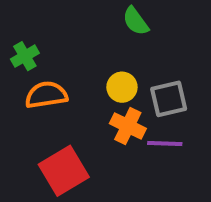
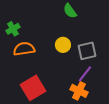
orange cross: (128, 126) -> (79, 91), moved
purple line: (165, 143) -> (85, 74), turned -54

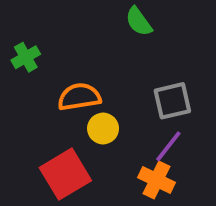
yellow circle: (63, 45) -> (103, 128), moved
orange semicircle: (24, 49) -> (79, 97), moved

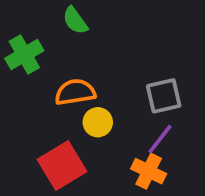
green semicircle: (139, 22) -> (75, 21), moved
green cross: (26, 57) -> (24, 54), size x1.4

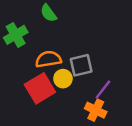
gray square: (164, 96) -> (81, 65), moved
red square: (62, 166) -> (40, 88), moved

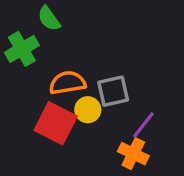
green semicircle: (48, 13) -> (49, 19), moved
red square: (40, 88) -> (56, 123), turned -32

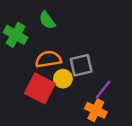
green semicircle: (49, 19) -> (47, 20), moved
green cross: (22, 49) -> (16, 35), turned -30

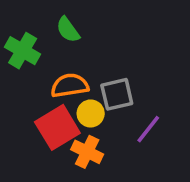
red square: (40, 88) -> (57, 127), turned 32
orange cross: (96, 110) -> (87, 152), moved

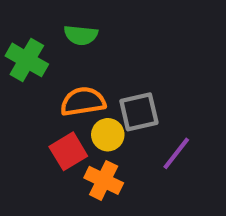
green semicircle: (68, 30) -> (81, 35), turned -48
red square: (57, 127) -> (68, 151), size x0.7

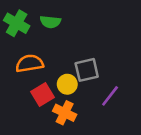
green cross: (27, 60) -> (17, 23), moved
orange semicircle: (83, 102) -> (30, 63), moved

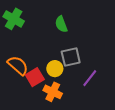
green semicircle: (50, 22) -> (61, 24), moved, turned 63
orange semicircle: (30, 63) -> (18, 65), moved, turned 50

